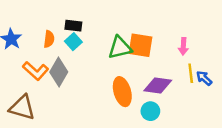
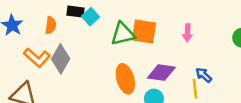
cyan square: (73, 42) -> (90, 17), moved
yellow line: (191, 73) -> (195, 89), moved
blue arrow: (204, 78) -> (204, 75), moved

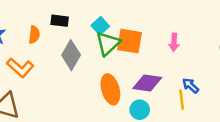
cyan square: (90, 17) -> (100, 26), moved
green triangle: (123, 34) -> (108, 44), turned -30
gray diamond: (61, 59) -> (71, 55), moved

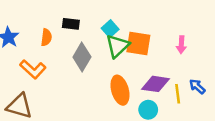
yellow line: (182, 100) -> (178, 94), moved

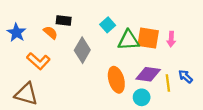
black rectangle: (71, 24) -> (64, 20), moved
orange semicircle: (46, 37) -> (50, 33), turned -56
orange square: (138, 43) -> (148, 38), moved
green triangle: (118, 46) -> (128, 40), moved, turned 40

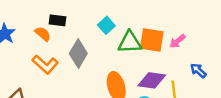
pink arrow: (171, 39) -> (177, 41), turned 48
orange L-shape: (38, 61) -> (45, 64), moved
blue arrow: (185, 76) -> (198, 71), moved

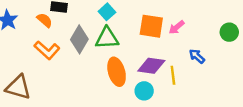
green triangle: (130, 42) -> (107, 38), moved

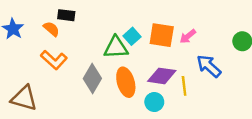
cyan square: (107, 12) -> (132, 36), moved
gray diamond: (79, 39) -> (92, 78), moved
blue arrow: (197, 56) -> (209, 66), size x1.5

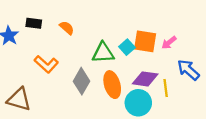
black rectangle: (66, 15) -> (34, 23), moved
orange semicircle: (51, 29) -> (67, 28), moved
cyan square: (132, 36) -> (127, 47), moved
cyan circle: (154, 102) -> (138, 103), size x1.5

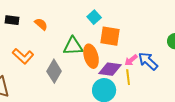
pink arrow: (169, 43) -> (131, 60), moved
cyan square: (127, 47) -> (94, 17), moved
orange ellipse: (112, 85) -> (91, 56), moved

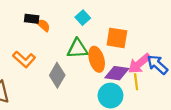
cyan square: (94, 17) -> (83, 18), moved
black rectangle: (12, 20) -> (32, 19), moved
pink arrow: (131, 60) -> (139, 64), size x1.6

